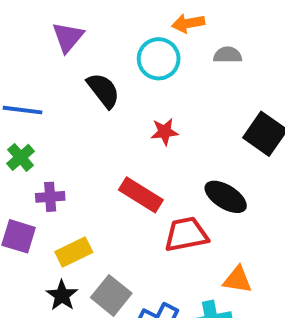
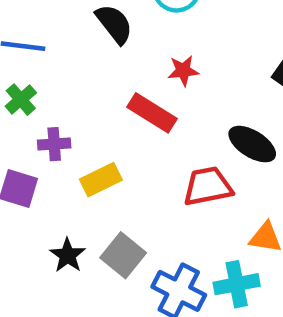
red rectangle: (141, 195) -> (152, 113), moved
yellow rectangle: (74, 252) -> (101, 180), moved

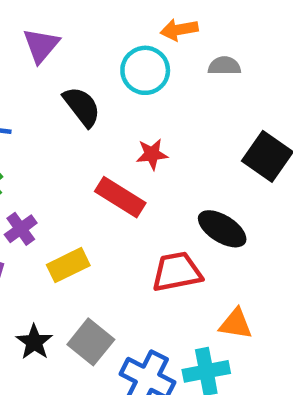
purple cross: (54, 144) -> (21, 229), turned -32

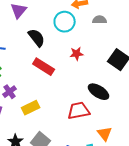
red star: (152, 154) -> (77, 54), moved
red rectangle: (120, 197) -> (44, 67), moved
orange triangle: (236, 324) -> (105, 134), turned 42

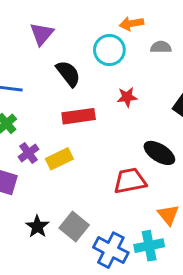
red rectangle: (44, 67) -> (79, 116), turned -40
yellow rectangle: (31, 108) -> (59, 159), moved

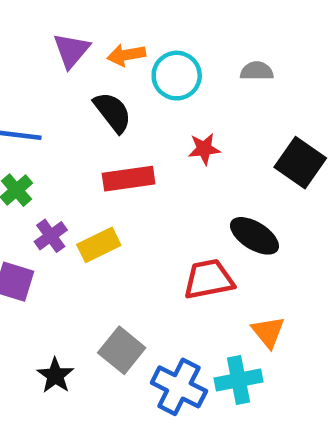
orange arrow: (131, 24) -> (126, 55), moved
black star: (37, 227) -> (55, 375), moved

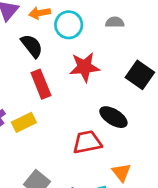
red star: (204, 149) -> (84, 67), size x1.6
red rectangle: (129, 179) -> (41, 84), turned 76

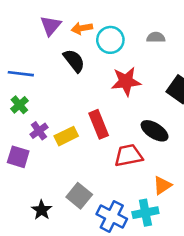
red rectangle: (41, 84) -> (99, 124), moved
orange triangle: (121, 172) -> (162, 185), turned 36

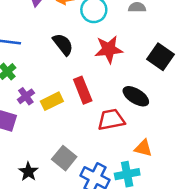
black semicircle: (74, 61) -> (63, 44), moved
orange triangle: (162, 185) -> (143, 148), turned 48

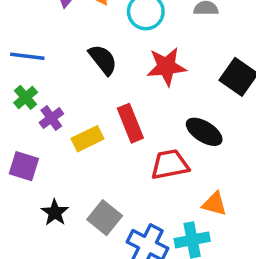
purple cross: (26, 96) -> (51, 118), moved
black star: (28, 172) -> (55, 212), moved

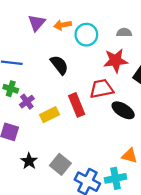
red star: (166, 67) -> (116, 61), moved
green cross: (26, 97) -> (11, 89), turned -32
red trapezoid: (170, 164) -> (101, 89), moved

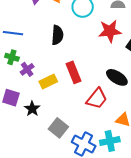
black semicircle: (59, 65) -> (57, 35), turned 42
red trapezoid: (101, 89) -> (97, 99), moved, turned 140
black star: (29, 161) -> (32, 109), moved

